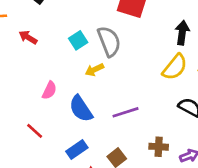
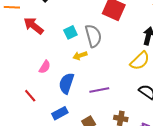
red arrow: (28, 37) -> (34, 26), size x1.5
blue semicircle: (81, 109) -> (66, 83), turned 45

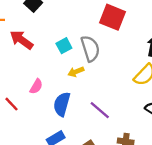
purple line: (99, 90) -> (100, 110), turned 54
red line: (30, 96) -> (11, 104), moved

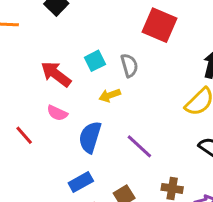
red arrow: (21, 40) -> (56, 74), moved
gray semicircle: (90, 49) -> (129, 65), size x0.7
pink semicircle: (36, 86) -> (57, 113), turned 84

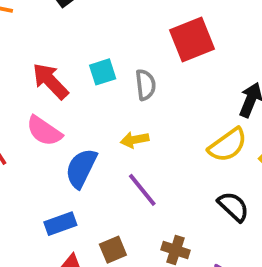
red square: (160, 25) -> (192, 40), turned 36
yellow arrow: (110, 95) -> (135, 140), moved
pink semicircle: (57, 113) -> (44, 131), size x1.4

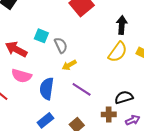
cyan square: (103, 72) -> (41, 36), turned -32
gray semicircle: (146, 85) -> (61, 45), moved
black semicircle: (233, 207) -> (124, 97), moved, turned -42

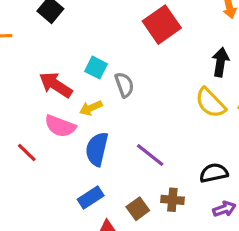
yellow semicircle: (118, 52) -> (210, 103), turned 95
yellow arrow: (69, 65) -> (91, 108), moved
brown cross: (109, 114) -> (172, 200), moved

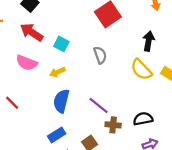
red arrow: (56, 85) -> (32, 32), moved
gray semicircle: (124, 85) -> (100, 55), moved
pink semicircle: (60, 126) -> (27, 63), moved
brown cross: (172, 200) -> (113, 125), moved

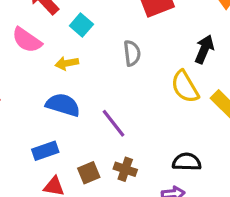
blue semicircle: (61, 101) -> (63, 105), turned 80
black semicircle: (143, 119) -> (187, 162), moved
brown cross: (113, 125) -> (125, 169), moved

